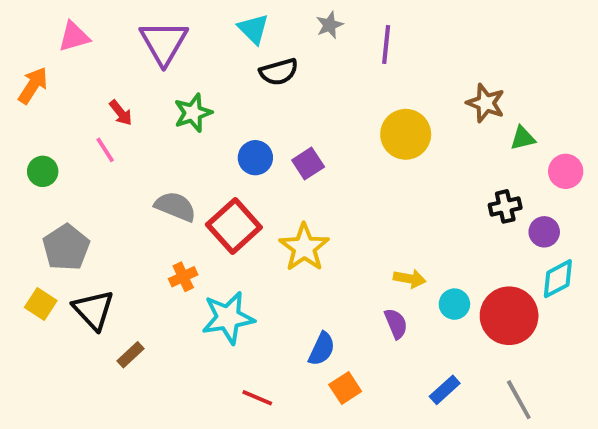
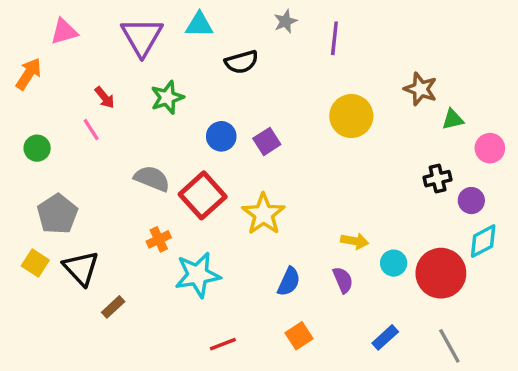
cyan triangle: (253, 29) -> (199, 25), moved, turned -44
blue semicircle: (322, 349) -> (289, 282), moved
red line: (257, 398) -> (223, 344), turned -44

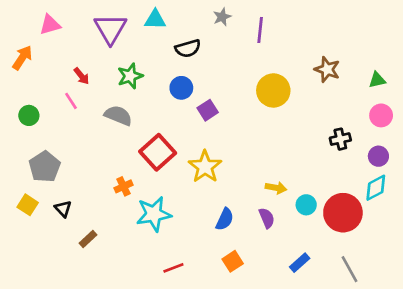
green triangle: (453, 119) -> (377, 80), moved
blue circle: (221, 136) -> (181, 88), moved
gray semicircle: (152, 179) -> (118, 115), moved
purple circle: (471, 201) -> (378, 156), moved
black triangle: (81, 268) -> (63, 209), size x0.6

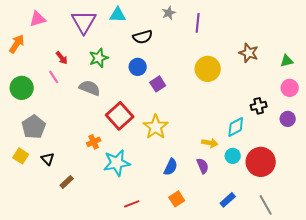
green circle: (29, 115) -> (22, 88), size x1.5
cyan diamond: (376, 188) -> (236, 127), moved

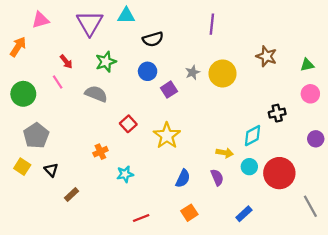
gray star: (169, 13) -> (193, 72), moved
red square: (120, 116) -> (128, 124), size x0.6
purple circle: (288, 119) -> (316, 139), moved
cyan star: (117, 163) -> (125, 174), size x0.6
gray line: (266, 205) -> (310, 206), moved

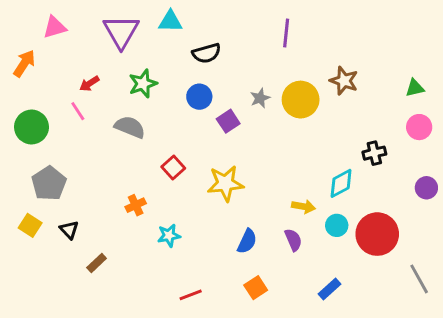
brown star: (266, 56) -> (344, 81), moved
red arrow: (66, 62) -> (89, 84), turned 96
yellow star: (167, 136) -> (225, 183), turned 30

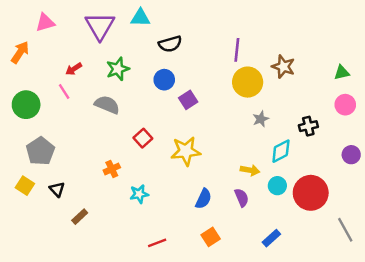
purple line: (286, 33) -> (237, 50), moved
gray star: (260, 98) -> (261, 119), moved

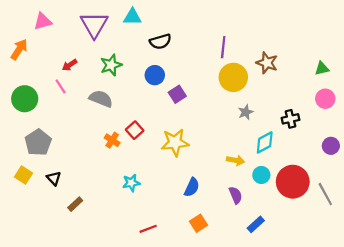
orange cross: (112, 169) -> (112, 140), moved, turned -32
purple semicircle: (242, 198) -> (236, 195), moved
gray line: (345, 230) -> (325, 194), moved

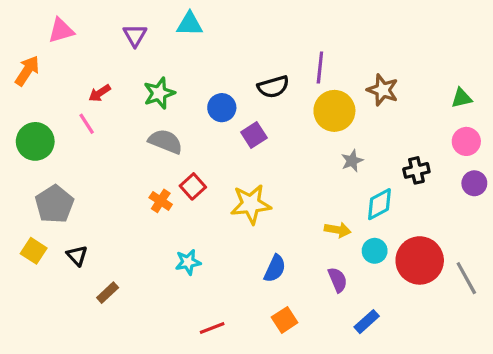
purple triangle: (94, 25) -> (135, 35), size x0.6
black semicircle: (160, 41) -> (273, 87), moved
gray semicircle: (101, 99) -> (166, 141), moved
purple circle: (331, 146) -> (474, 183), moved

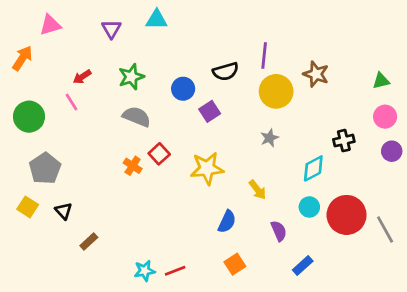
gray star: (352, 161) -> (269, 138), moved
yellow arrow: (338, 230) -> (258, 190), moved, turned 42
cyan star: (188, 262) -> (145, 271), moved

